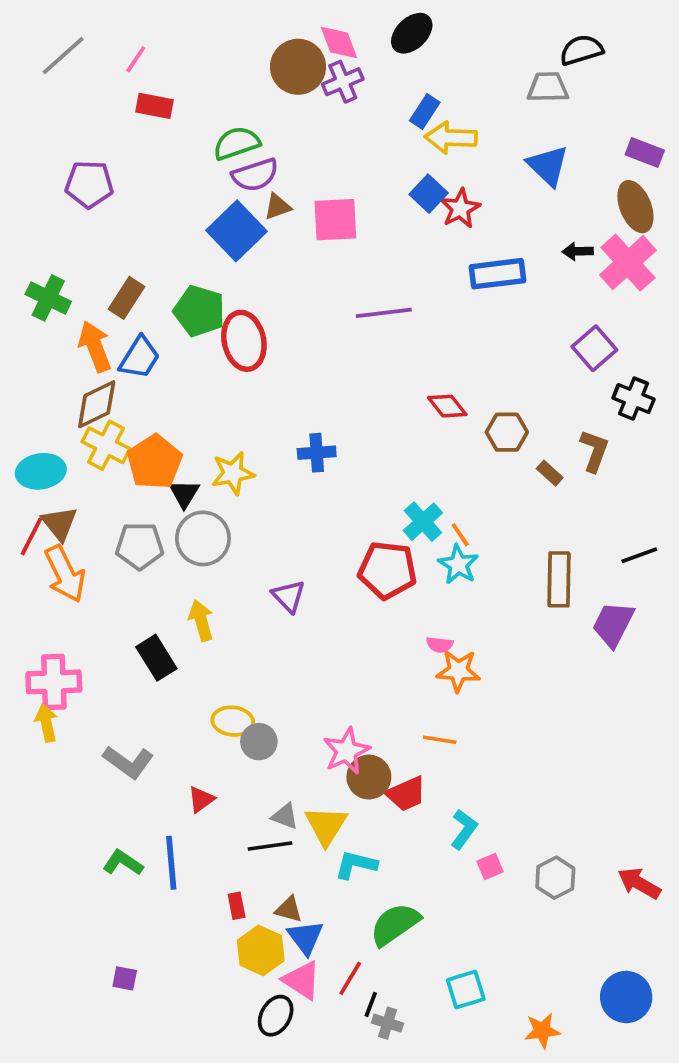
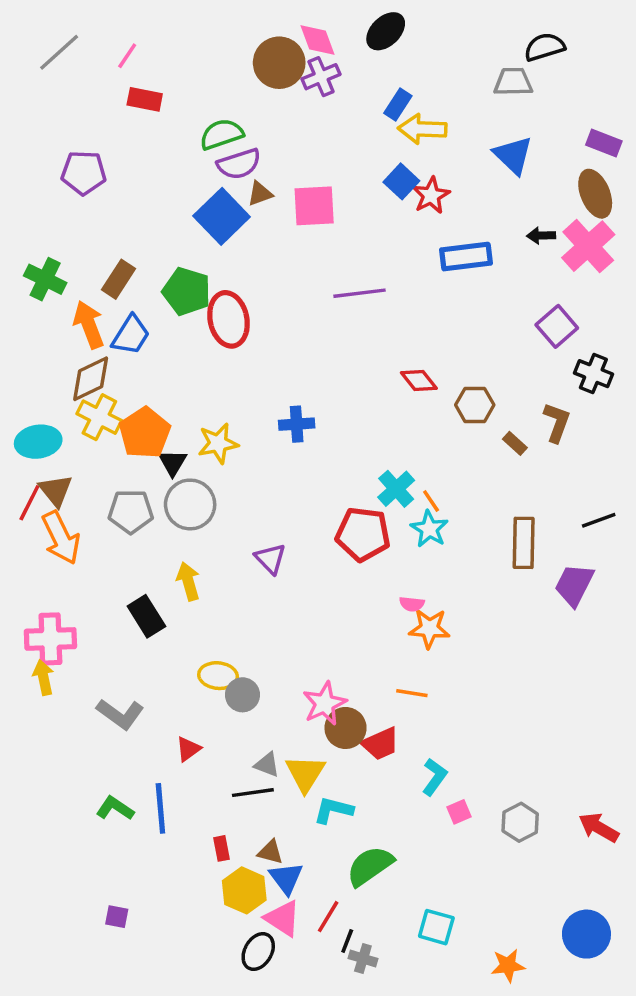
cyan square: (466, 990) -> (436, 927), turned 33

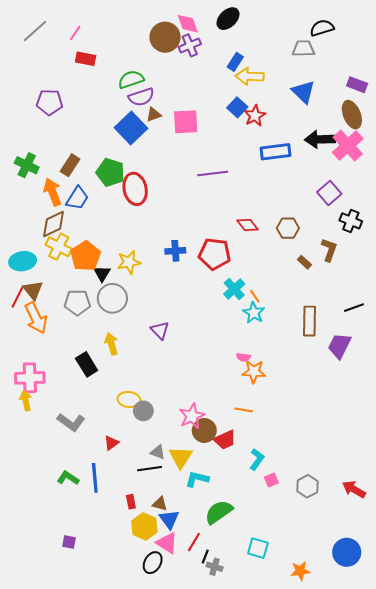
black arrow: (541, 236) -> (320, 139), size x1.8
brown hexagon: (475, 405) -> (288, 228), moved
red pentagon: (363, 534) -> (215, 254), moved

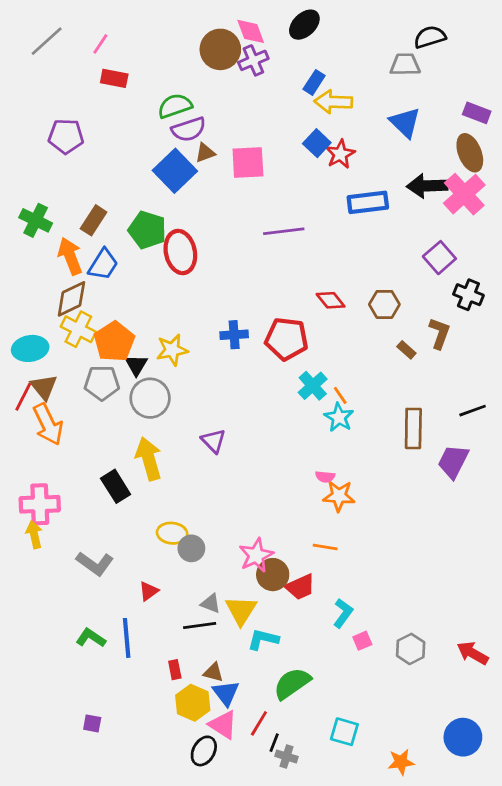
gray pentagon: (77, 302) -> (102, 383), moved
yellow arrow: (111, 344) -> (149, 459), size x1.4

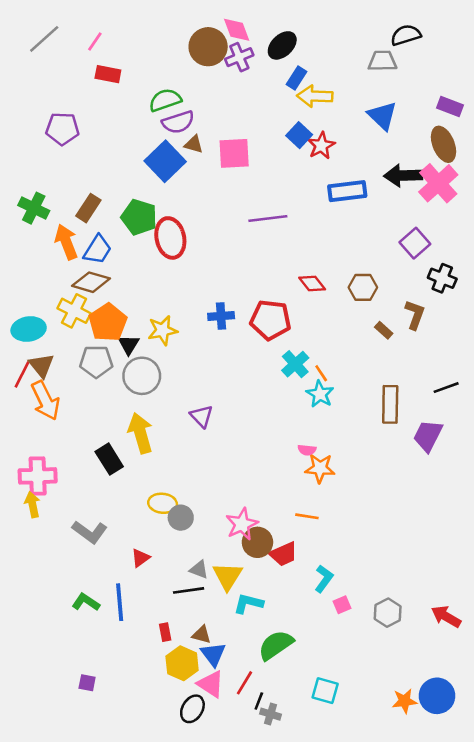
black ellipse: (304, 25) -> (282, 45), moved
brown triangle: (205, 153) -> (194, 144), turned 36
brown diamond: (71, 299) -> (91, 282), moved, turned 42
orange star: (401, 762) -> (404, 701), moved

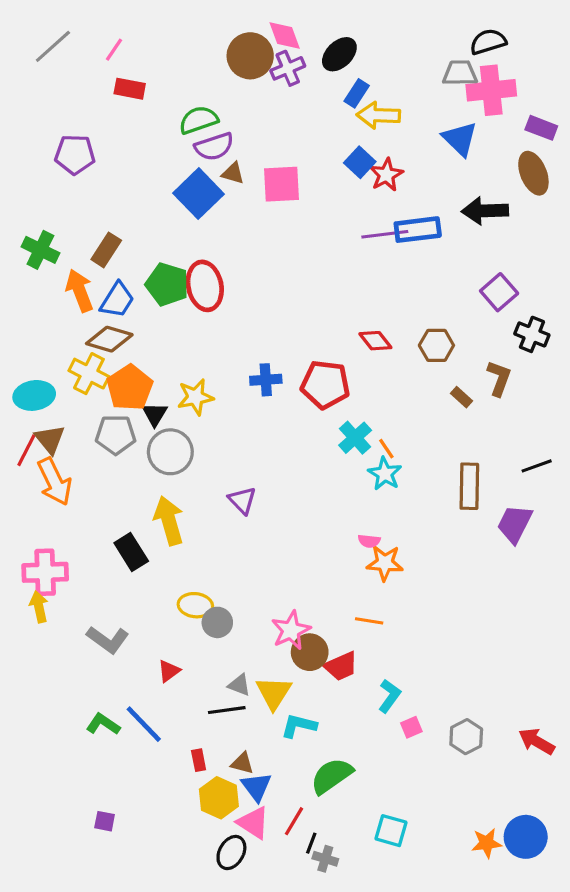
pink cross: (438, 183) -> (491, 90), moved, turned 36
green pentagon: (139, 217) -> (167, 284), moved
purple line: (268, 218) -> (385, 234), moved
blue line: (120, 602) -> (144, 724), turned -39

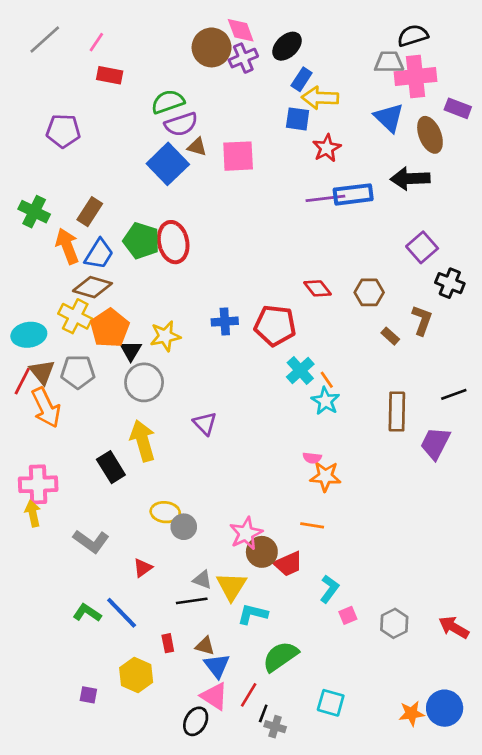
blue square: (360, 162) -> (298, 119), moved, turned -35
brown ellipse: (533, 173) -> (430, 135), moved
gray pentagon: (116, 435) -> (78, 372), moved
yellow hexagon: (219, 798) -> (136, 675), moved

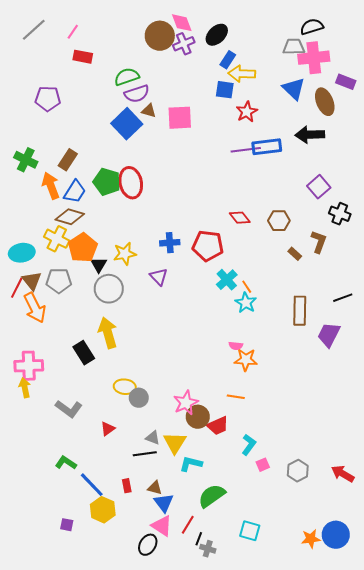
purple triangle: (205, 423) -> (159, 277), moved
blue line: (122, 613) -> (92, 485), moved

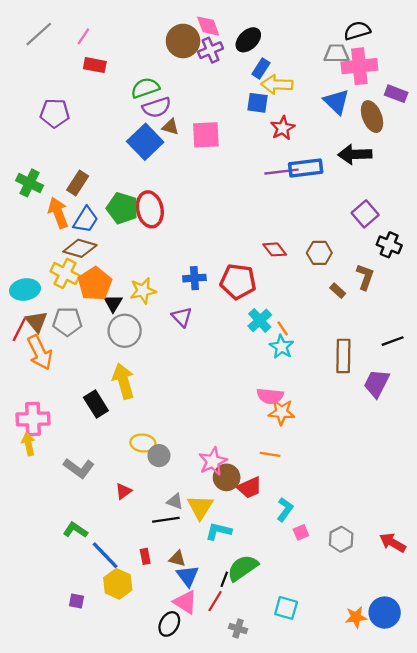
pink semicircle: (236, 346) -> (270, 396), size x1.6
black line: (199, 539) -> (224, 579), moved

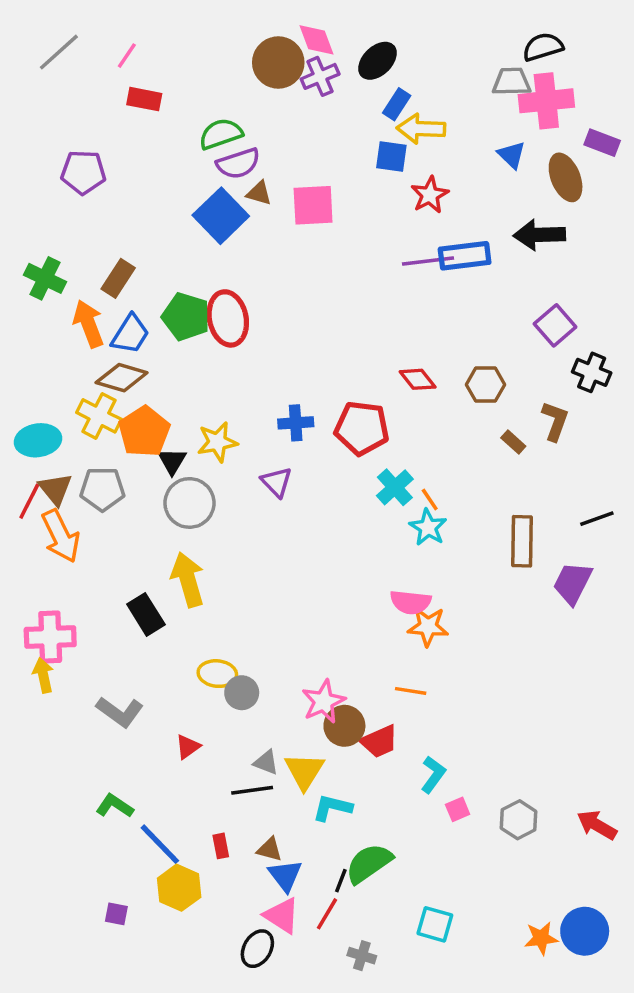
blue triangle: (336, 102) -> (512, 155), size x0.7

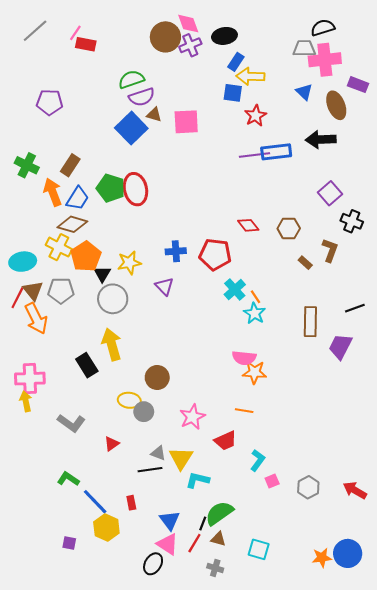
black ellipse: (377, 61) -> (224, 36), turned 35
red rectangle: (144, 99) -> (86, 44), moved
brown circle: (344, 726) -> (157, 377), moved
brown triangle: (270, 849) -> (218, 539), moved

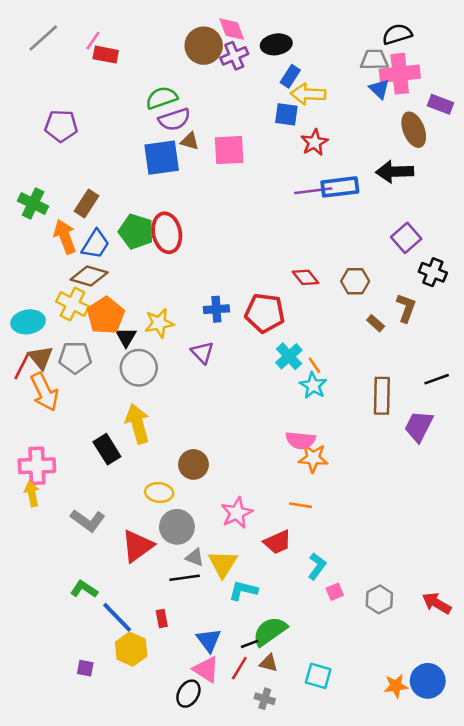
blue triangle: (304, 92) -> (379, 89), moved
blue square: (131, 128) -> (162, 158), turned 36
gray circle: (144, 412) -> (177, 527), moved, size x1.4
red triangle: (112, 444) -> (137, 546), size x1.8
black line: (203, 523) -> (250, 644), turned 48

